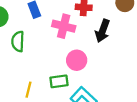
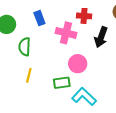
yellow line: (28, 90) -> (29, 75), moved

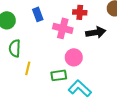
black arrow: (101, 37) -> (96, 32), turned -120
green semicircle: (25, 47) -> (15, 48), moved

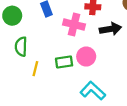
green rectangle: (59, 75) -> (64, 62), moved

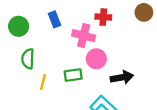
black arrow: (110, 29) -> (122, 77), moved
pink circle: (86, 56) -> (96, 59), moved

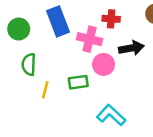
blue rectangle: (55, 19) -> (58, 21), size x1.6
black arrow: (122, 77) -> (131, 48), moved

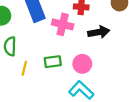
pink circle: (104, 64) -> (82, 64), moved

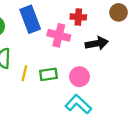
yellow line: (24, 68) -> (24, 73), moved

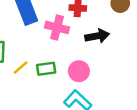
yellow line: (24, 73) -> (21, 68), turned 35

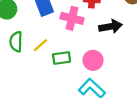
yellow line: (21, 68) -> (41, 45), moved

